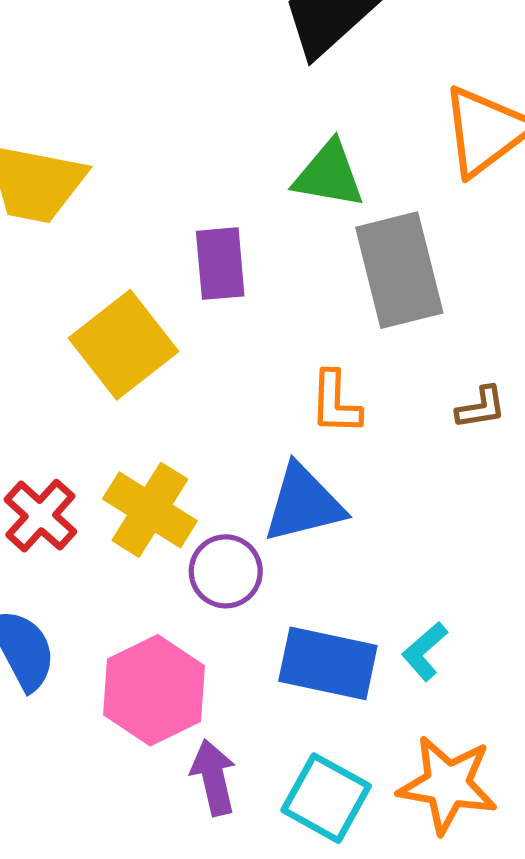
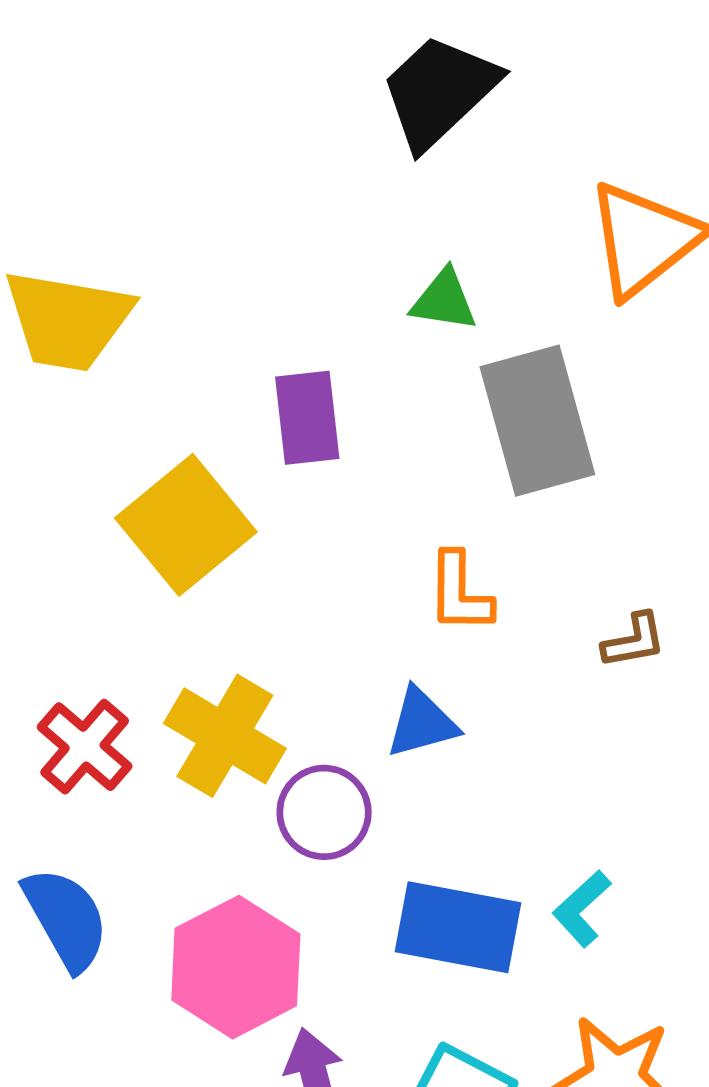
green triangle: (329, 175) -> (444, 300), size x0.7
brown L-shape: (481, 408) -> (634, 641), moved
blue triangle: (304, 504) -> (422, 723), size x0.7

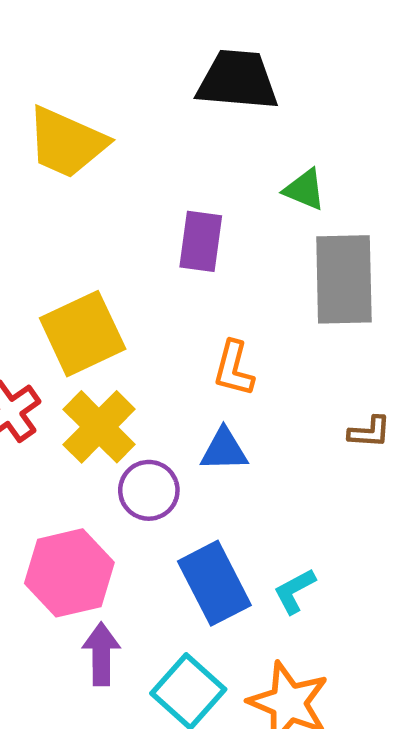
black trapezoid: (439, 91) -> (237, 80), moved, turned 34
yellow square: (186, 525) -> (83, 334), moved
orange L-shape: (460, 593) -> (234, 369), moved
blue rectangle: (458, 927) -> (214, 583), turned 38

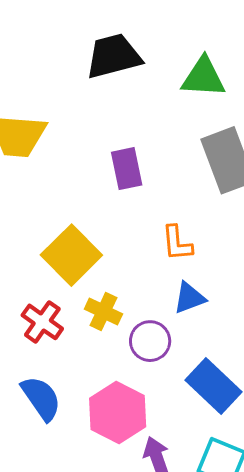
green triangle: (305, 190) -> (203, 77), moved, size x1.5
yellow cross: (99, 427) -> (103, 311), size x0.7

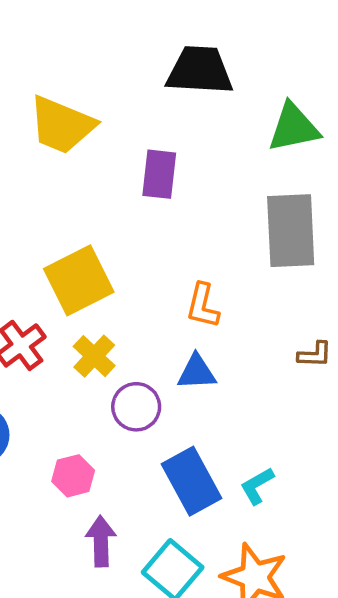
green triangle: (203, 77) -> (294, 128), turned -33
purple rectangle: (127, 169) -> (159, 174), moved
pink hexagon: (118, 413) -> (73, 476), size x0.6

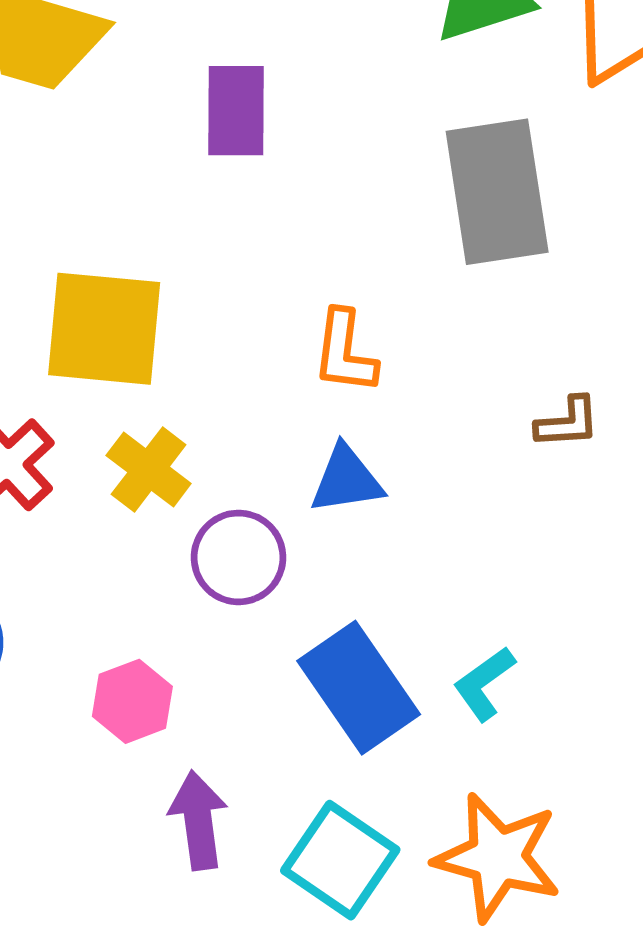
yellow square: (79, 280) -> (104, 329), turned 38

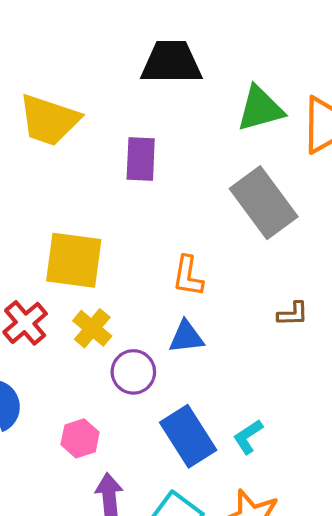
gray rectangle: (497, 192) -> (264, 203), turned -30

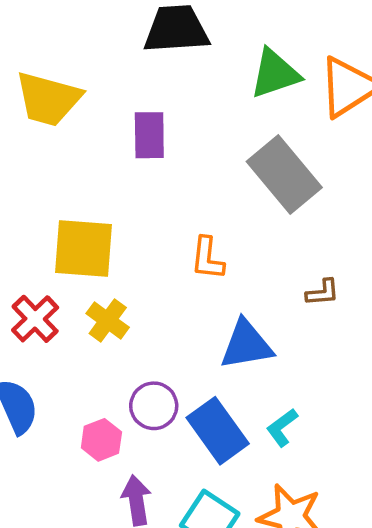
blue triangle: (186, 337) -> (246, 345), moved, size x1.4
purple circle: (133, 372) -> (154, 406), moved

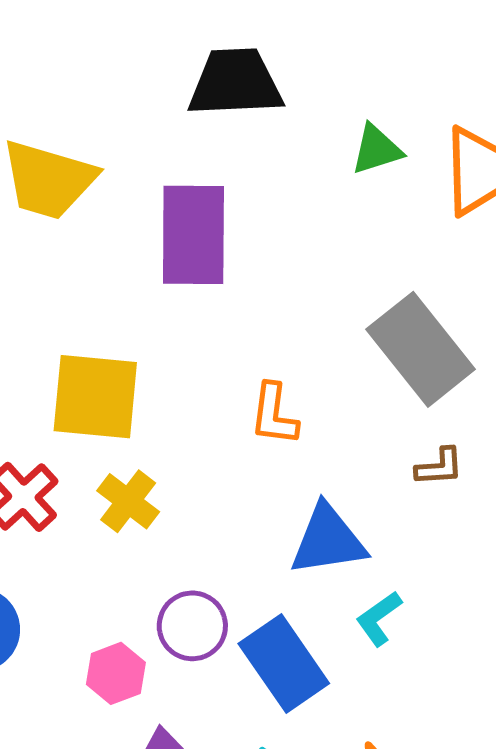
green triangle: (275, 74) -> (376, 149), size x0.7
purple rectangle: (149, 135) -> (193, 235), size x1.5
gray rectangle: (284, 175) -> (421, 349), moved
cyan L-shape: (282, 427) -> (379, 618), moved

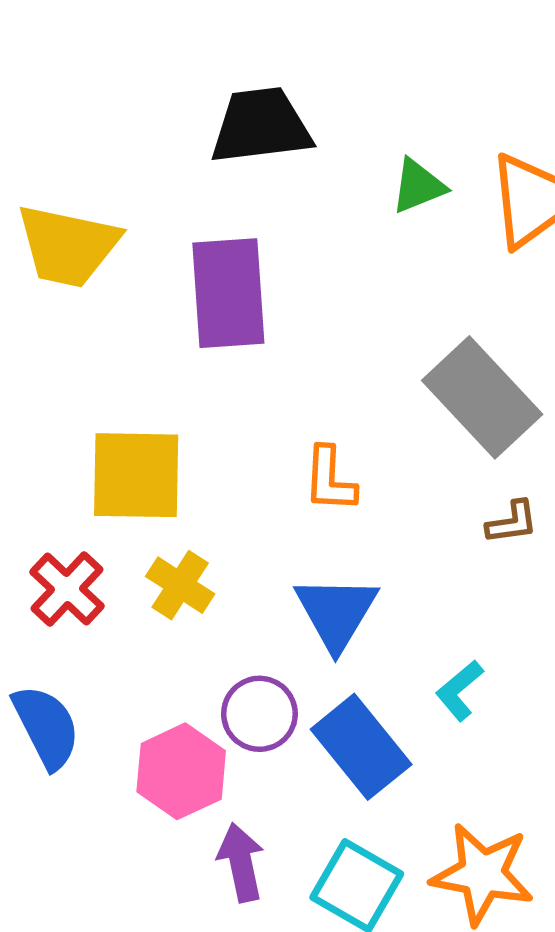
blue triangle: (328, 540) -> (336, 612), moved, turned -46
pink hexagon: (116, 673) -> (181, 771), size x1.4

